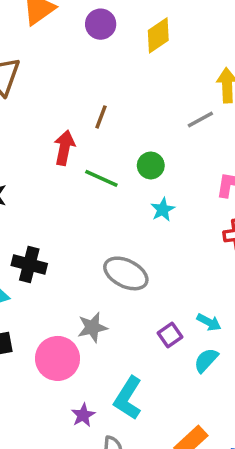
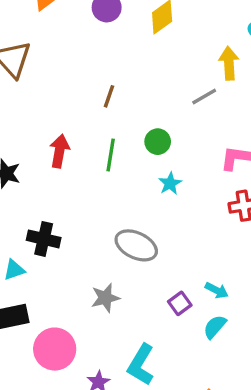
red arrow: (64, 148) -> (59, 151), moved
green line: (101, 178) -> (111, 155), turned 76
pink circle: (58, 358) -> (55, 349), moved

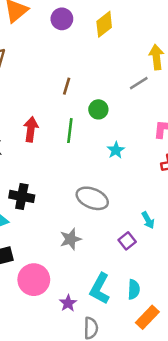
green circle: (158, 142) -> (98, 109), moved
cyan arrow: (217, 290) -> (148, 220), moved, turned 36
cyan semicircle: (215, 327) -> (134, 289), moved, turned 144

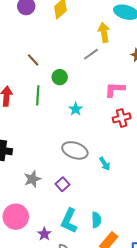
brown line: (67, 86) -> (33, 60), turned -56
gray ellipse: (92, 198) -> (75, 150), moved
gray star: (71, 239) -> (32, 179), moved
purple square: (127, 241) -> (62, 184), moved

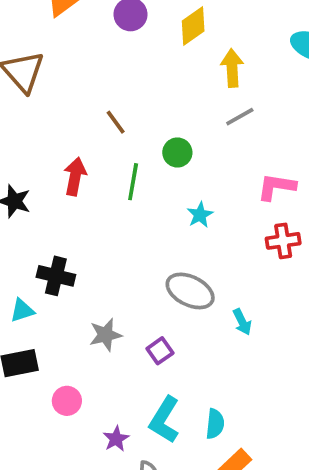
yellow arrow: (104, 32) -> (232, 68), moved
brown line: (33, 60) -> (116, 122), moved
pink circle: (16, 217) -> (67, 401), size x0.6

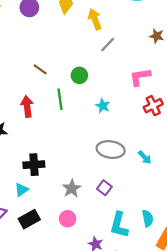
pink circle: (67, 401) -> (68, 219), moved

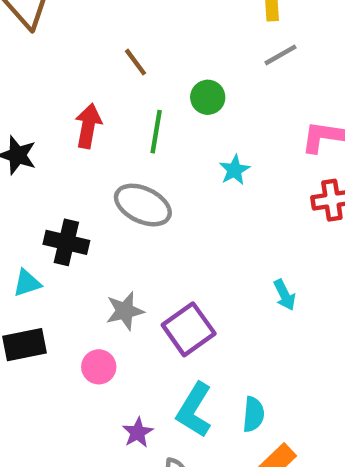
gray ellipse: (111, 150) -> (143, 205), moved
purple square: (104, 188) -> (189, 329), size x1.6

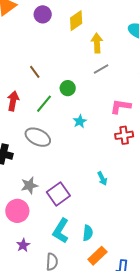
green line: (156, 132) -> (44, 104), turned 30
pink circle: (99, 367) -> (17, 211), size x1.5
purple star: (138, 433) -> (23, 245), moved

